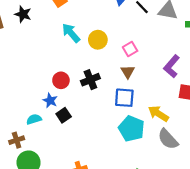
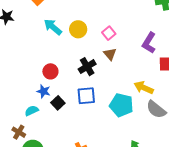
black cross: (90, 80) -> (87, 67), moved
blue square: (124, 98) -> (86, 96), moved
brown cross: (17, 140) -> (19, 132), turned -32

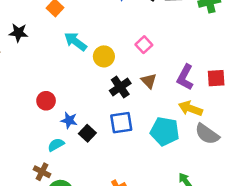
yellow circle: (78, 29) -> (104, 56), moved
purple L-shape: (149, 43) -> (185, 77), moved
brown triangle: (110, 54) -> (149, 81), moved
red circle: (50, 71) -> (46, 101), moved

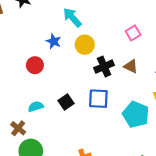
yellow circle: (104, 56) -> (85, 45), moved
brown triangle: (149, 81) -> (131, 66), turned -32
blue star: (69, 120) -> (54, 41), moved

